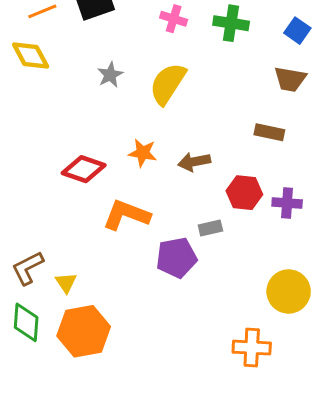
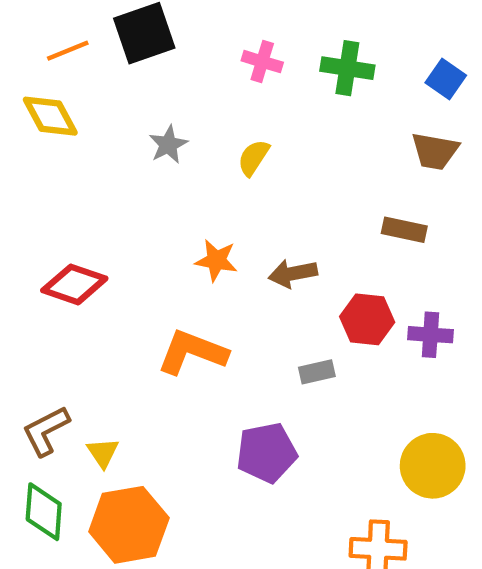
yellow semicircle: (168, 84) -> (253, 158), size x0.6
red diamond: (84, 169) -> (74, 284), moved
purple pentagon: (177, 258) -> (267, 453), moved

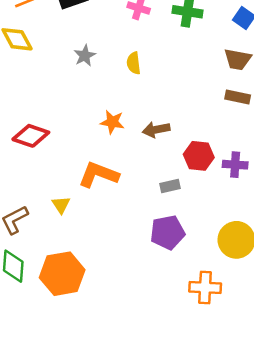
yellow semicircle: (253, 158) -> (134, 63), turned -40
brown rectangle: (404, 230) -> (238, 97), moved
yellow triangle: (103, 453) -> (61, 205), moved
purple pentagon: (267, 453) -> (167, 232), moved

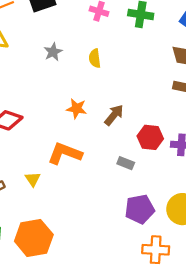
brown arrow: (156, 130) -> (114, 115), turned 140
gray rectangle: (170, 186) -> (126, 163), turned 35
purple pentagon: (167, 232) -> (140, 209), moved

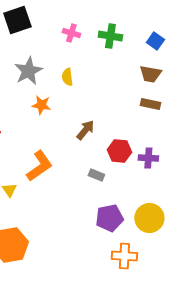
gray star: (53, 52) -> (28, 71), size x1.6
orange star: (77, 109) -> (41, 105), moved
orange L-shape: (65, 153) -> (39, 166), turned 124

